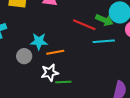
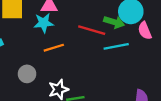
cyan star: (39, 41) -> (44, 23), moved
orange line: (55, 52) -> (54, 48), moved

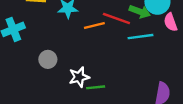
orange line: (54, 48) -> (94, 25), moved

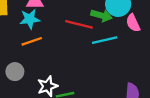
orange line: (94, 25) -> (32, 41), moved

